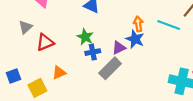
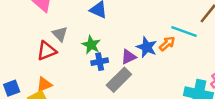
orange arrow: (138, 24) -> (167, 44), moved, turned 56
gray triangle: (26, 27) -> (60, 34), moved, turned -32
orange triangle: (59, 73) -> (44, 85), moved

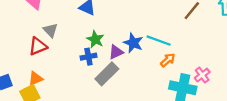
cyan line: (184, 32) -> (159, 41), moved
orange arrow: (167, 44) -> (168, 60), moved
green star: (91, 45) -> (95, 39), moved

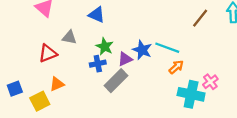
gray triangle: (51, 30) -> (69, 37), moved, turned -35
orange triangle: (36, 78) -> (57, 84), moved

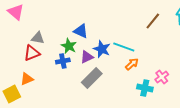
blue triangle: (97, 15) -> (81, 31), moved
red triangle: (48, 53) -> (32, 53), moved
gray rectangle: (116, 81) -> (92, 78), moved
cyan cross: (191, 94) -> (145, 88), size x0.7

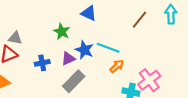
blue triangle: (81, 31) -> (89, 13), moved
green star: (69, 46) -> (62, 32), moved
pink cross: (162, 77) -> (149, 80), size x1.5

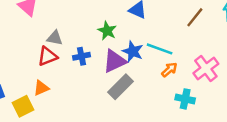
purple triangle: (68, 59) -> (114, 61), size x1.5
blue cross: (42, 63) -> (82, 56), moved
pink cross: (149, 80) -> (206, 68), moved

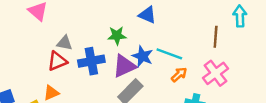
brown line: (195, 17) -> (216, 37), moved, turned -35
green star: (107, 31) -> (117, 36), turned -30
blue cross: (82, 56) -> (91, 61), size x1.5

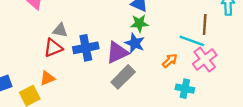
green star: (117, 36) -> (139, 23), moved
cyan line: (169, 54) -> (192, 41), moved

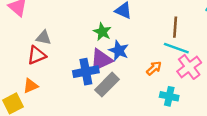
green star: (139, 23) -> (102, 32), moved, turned 30
brown line: (205, 25) -> (175, 27), moved
blue cross: (86, 48) -> (86, 72), moved

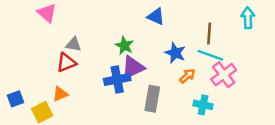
green star: (102, 32) -> (124, 46), moved
blue star: (119, 51) -> (175, 53), moved
gray rectangle: (107, 85) -> (152, 99), moved, turned -35

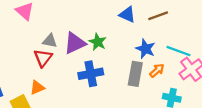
brown line: (209, 33) -> (158, 16), moved, turned 66
red triangle: (66, 63) -> (43, 58), turned -30
purple triangle: (133, 67) -> (75, 43), moved
gray rectangle: (152, 99) -> (135, 74), moved

